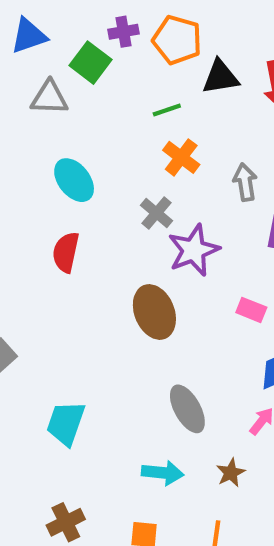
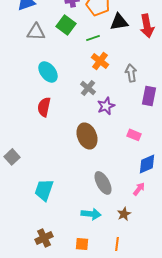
green square: (91, 63) -> (66, 25), moved
purple star: (194, 250) -> (106, 106), size x0.7

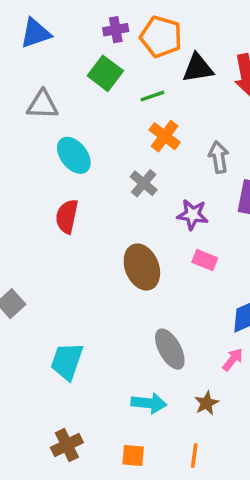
gray triangle: (36, 32) -> (42, 105), moved
purple star: (106, 106) -> (193, 215), moved, turned 30
pink rectangle: (134, 135) -> (205, 260), moved

